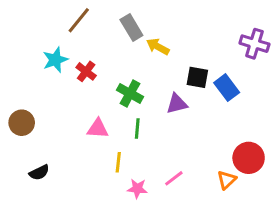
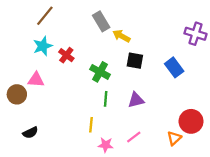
brown line: (79, 20) -> (45, 16), moved
black square: (197, 77) -> (135, 61), moved
purple triangle: (177, 104) -> (136, 100), moved
pink triangle: (98, 129) -> (36, 80), moved

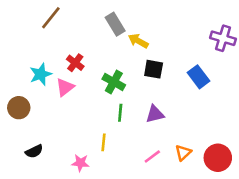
cyan star: (43, 46) -> (41, 74), moved
pink triangle: (36, 80) -> (65, 87), moved, turned -42
red circle: (191, 121) -> (218, 158), moved
orange triangle: (174, 138) -> (183, 153), moved
pink star: (106, 145) -> (80, 163), moved

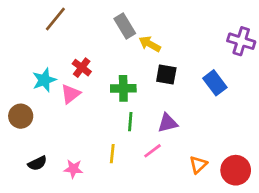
green cross: (114, 82) -> (123, 88), turned -30
pink line: (152, 156) -> (152, 151), moved
pink star: (80, 163) -> (73, 169), moved

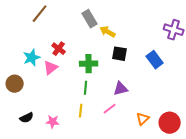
green line: (130, 122) -> (86, 88), moved

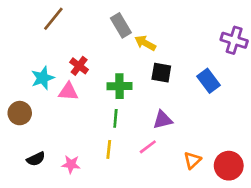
pink triangle: (51, 68) -> (68, 91), turned 42

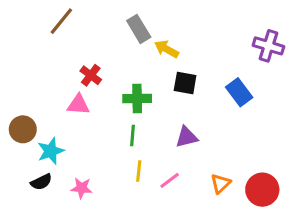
cyan star: (43, 78) -> (51, 151), moved
pink line: (148, 147) -> (170, 180), moved
yellow line: (109, 149) -> (139, 171), moved

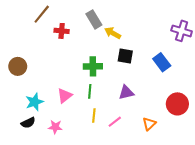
red cross: (91, 75) -> (62, 31), moved, turned -32
pink triangle: (78, 105) -> (65, 96), moved, turned -42
brown circle: (23, 129) -> (18, 66), moved
red circle: (262, 190) -> (177, 104), moved

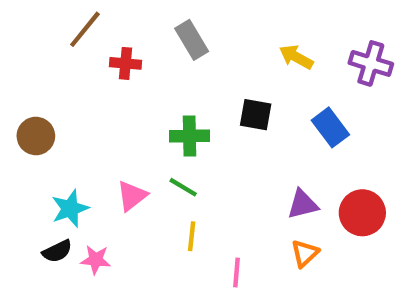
yellow arrow: (113, 33) -> (296, 57), moved
green line: (90, 91) -> (183, 187), turned -64
purple triangle: (126, 92) -> (303, 204), moved
pink line: (115, 122) -> (236, 273), moved, turned -48
pink star: (55, 127) -> (96, 260), moved

